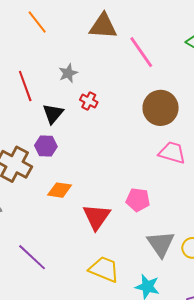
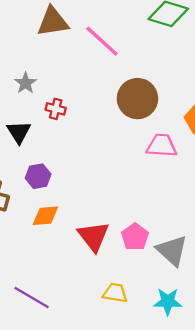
purple hexagon: (46, 146) -> (38, 176), moved
pink pentagon: (138, 200) -> (135, 237), moved, turned -30
yellow trapezoid: (104, 269) -> (115, 293), size x0.7

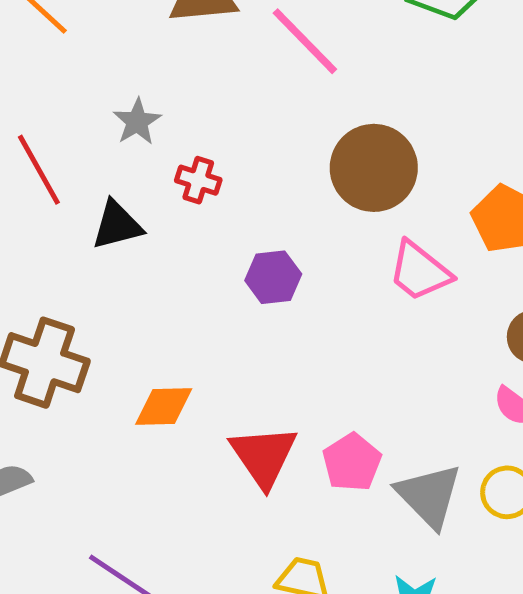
black triangle: (19, 132) -> (117, 225), turned 45
pink trapezoid: (162, 146) -> (420, 271), turned -148
purple hexagon: (38, 176) -> (273, 277), moved

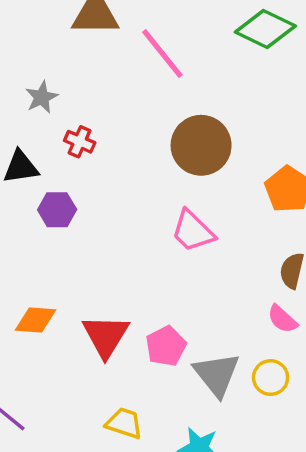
pink trapezoid: (420, 271) -> (193, 231), moved
purple hexagon: (273, 277) -> (57, 210), moved
orange diamond: (164, 407) -> (36, 320), moved

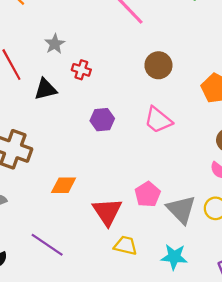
brown circle: (201, 145) -> (158, 65), size x0.7
purple hexagon: (57, 210) -> (102, 120), moved
red triangle: (106, 336) -> (107, 212), moved

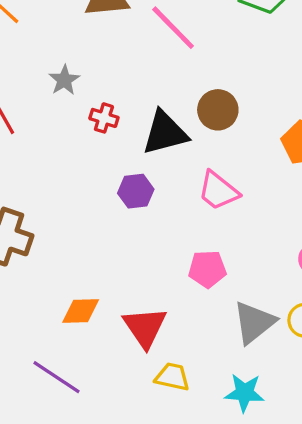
black triangle: (45, 89) -> (165, 133), moved, size x1.4
orange diamond: (64, 185) -> (81, 311), moved
pink pentagon: (148, 194) -> (207, 269), moved, turned 30
gray triangle: (181, 209) -> (254, 322), turned 36

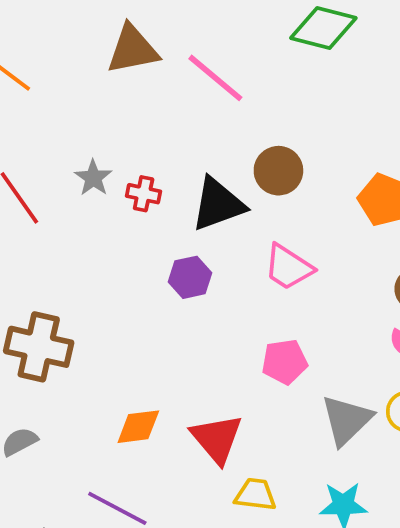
gray star: (64, 80) -> (93, 178), moved

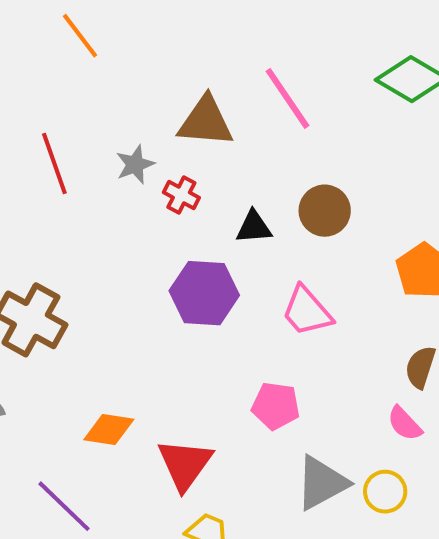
brown triangle: (133, 49) -> (206, 122), moved
black triangle: (218, 204) -> (254, 227), size x0.6
purple hexagon: (190, 277) -> (204, 293), size x1.5

